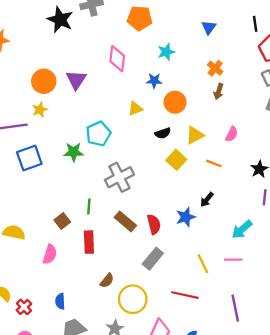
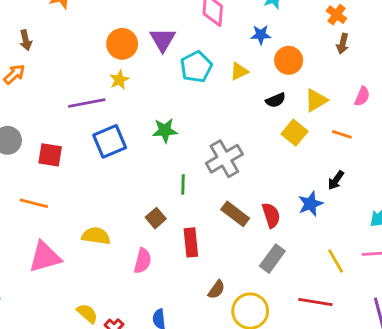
cyan pentagon: (98, 134) -> (196, 67), moved
green line: (89, 206) -> (183, 185), moved

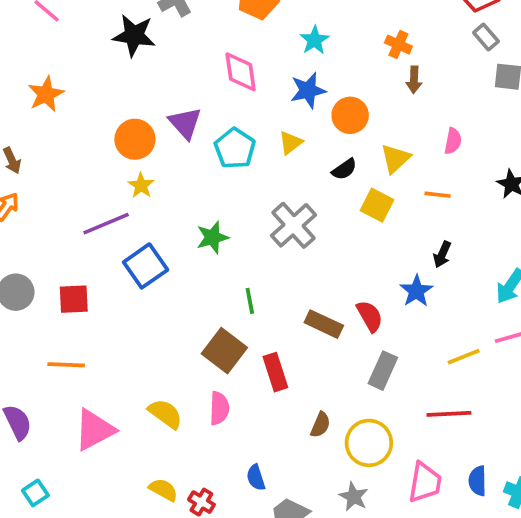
blue star: (261, 35) -> (308, 90), size x1.4
gray cross: (224, 159) -> (294, 225), moved
brown square: (156, 218) -> (224, 351), size x1.6
yellow semicircle: (96, 236) -> (165, 414), moved, turned 40
yellow line: (336, 261) -> (464, 357), turned -70

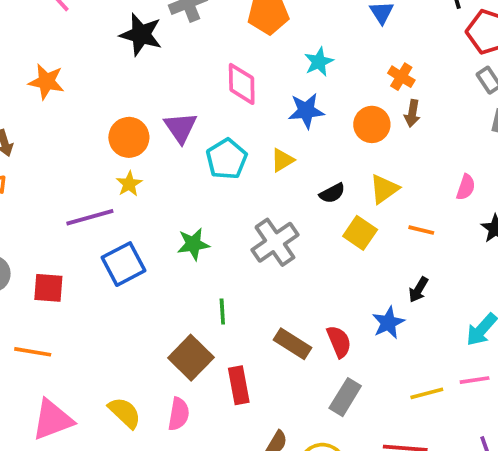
orange star: (46, 94) -> (46, 82), turned 30
orange circle: (350, 115) -> (372, 124), moved
pink semicircle: (453, 141) -> (466, 187), moved

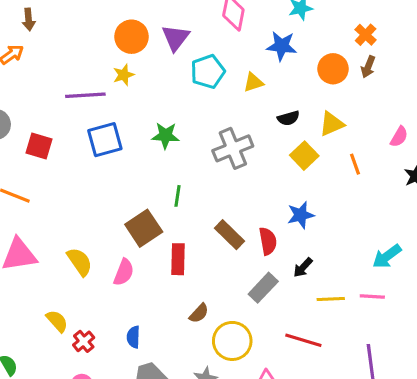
orange line: (421, 230) -> (355, 164), turned 45
black arrow: (418, 290) -> (303, 267), moved
blue star: (388, 323) -> (301, 215), moved

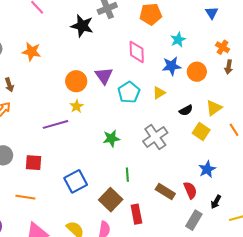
orange circle: (333, 69) -> (197, 72), moved
blue square: (105, 140) -> (76, 181), moved

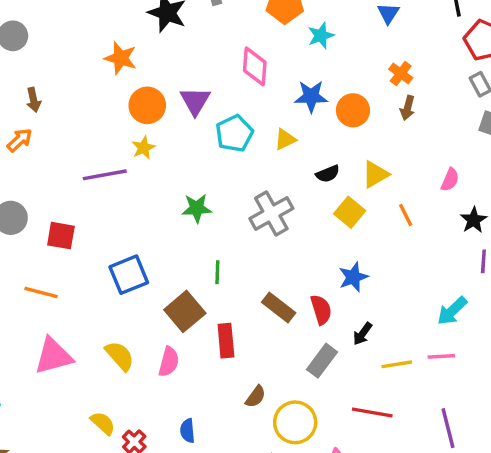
cyan star: (178, 40) -> (321, 36), moved
orange star: (32, 52) -> (121, 58), moved

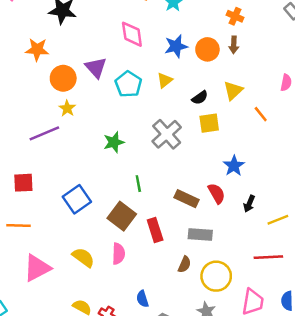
brown arrow: (408, 108) -> (234, 45), moved
yellow square: (350, 212) -> (209, 123), moved, turned -35
gray rectangle: (322, 361) -> (200, 235), moved, turned 70

